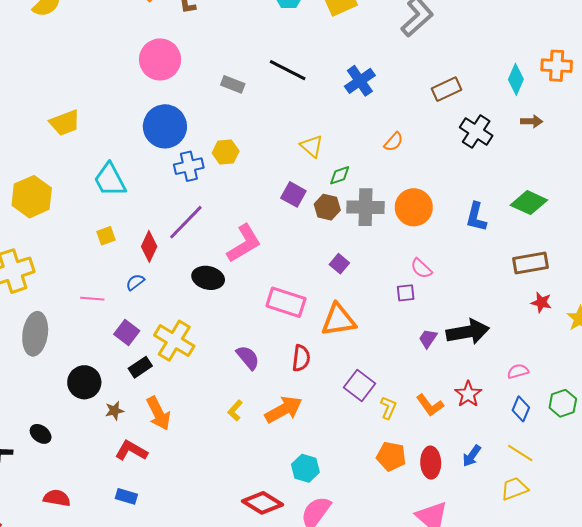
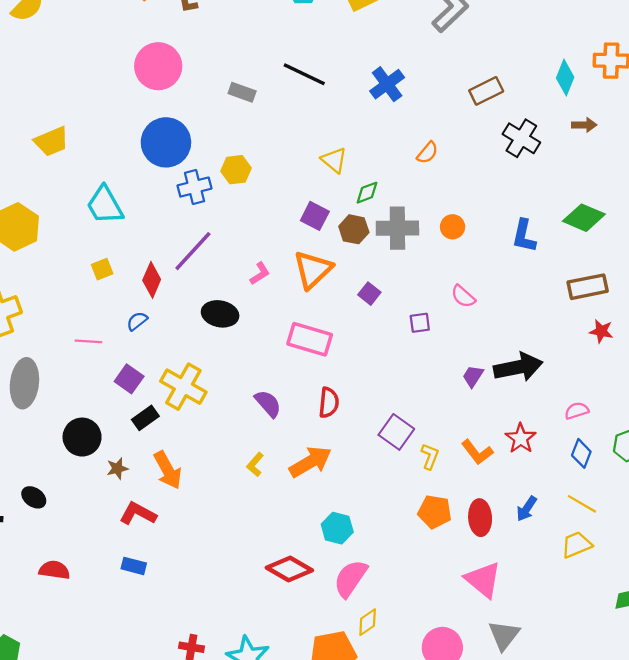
orange circle: (414, 207) -> (453, 227), size x0.6
pink L-shape: (244, 243) -> (260, 273), size x0.5
purple square: (406, 293) -> (420, 323), moved
orange triangle: (338, 320) -> (313, 270), moved, turned -33

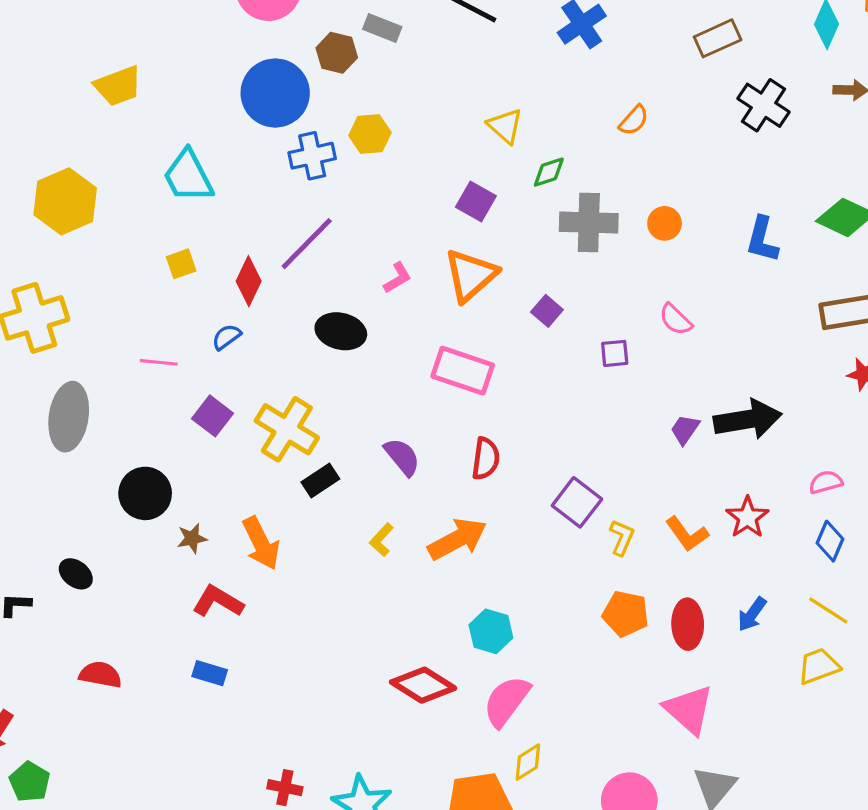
brown hexagon: (354, 229) -> (337, 53), moved
black rectangle: (145, 418) -> (320, 481), moved

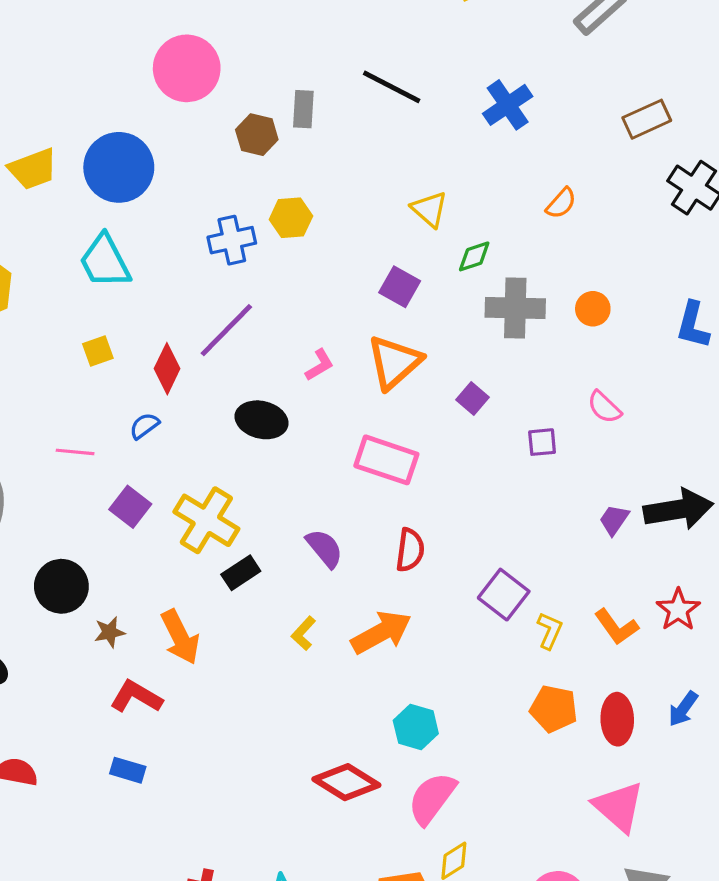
gray rectangle: (382, 28) -> (303, 109), turned 72
blue circle: (275, 93) -> (119, 167), moved

